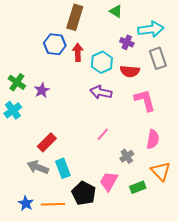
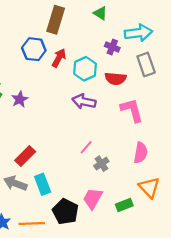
red arrow: (78, 52) -> (59, 58), turned 30
gray cross: (127, 156) -> (101, 164), moved

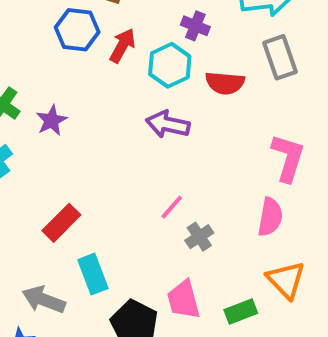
purple cross: (112, 47) -> (195, 26), moved
pink L-shape: (132, 110) -> (288, 158), moved, turned 32
gray arrow: (15, 183) -> (44, 300), moved
pink trapezoid: (93, 198) -> (184, 300), turned -45

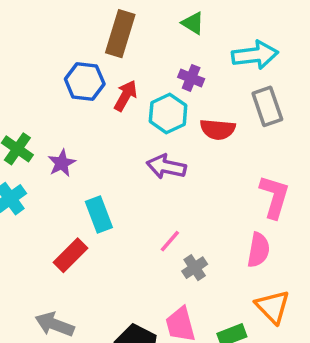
cyan rectangle: (93, 274) -> (99, 214), moved

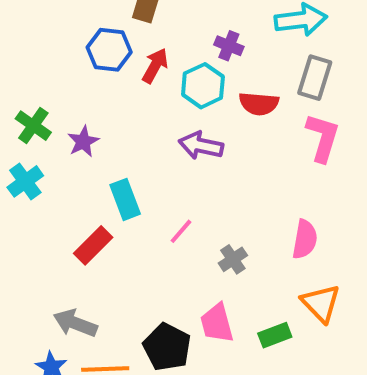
gray rectangle: (267, 106) -> (315, 78), turned 36
pink L-shape: (274, 197) -> (323, 138), moved
pink line: (170, 241) -> (181, 231), moved

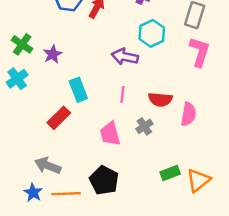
cyan hexagon: (203, 86) -> (152, 33), moved
red semicircle: (259, 104) -> (160, 99), moved
pink line: (181, 231) -> (122, 95), moved, turned -35
orange triangle: (321, 303) -> (198, 180), moved, turned 35
pink trapezoid: (217, 323) -> (110, 134), moved

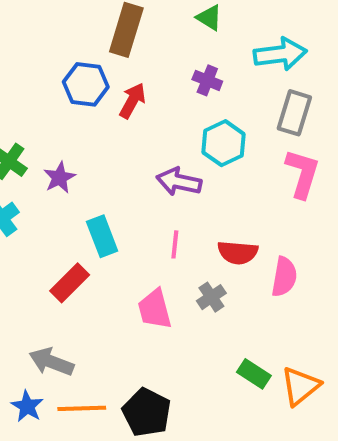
green rectangle: (170, 173) -> (254, 374), turned 54
black pentagon: (104, 180) -> (147, 412), moved

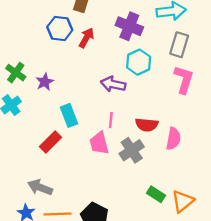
purple cross: (207, 80) -> (129, 26), size x1.6
gray cross: (211, 297) -> (132, 150), size x1.5
pink trapezoid: (155, 309) -> (99, 143), moved

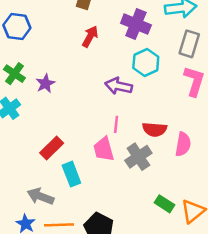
blue hexagon: (60, 29) -> (17, 27), moved
cyan rectangle: (69, 115) -> (71, 174), moved

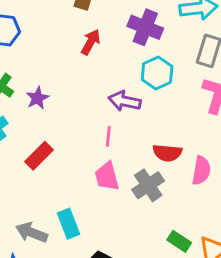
pink line: (116, 124) -> (108, 137), moved
red rectangle: (52, 148) -> (39, 156), moved
cyan rectangle: (71, 174) -> (68, 224), moved

